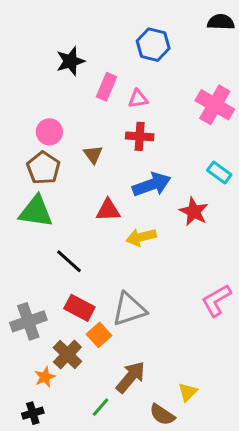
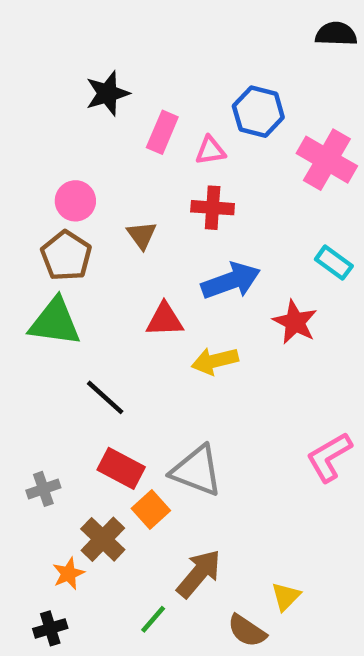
blue hexagon: (153, 45) -> (258, 112), moved
gray triangle: (129, 309) -> (197, 471), turned 39
gray cross: (28, 321) -> (43, 489), size x0.6

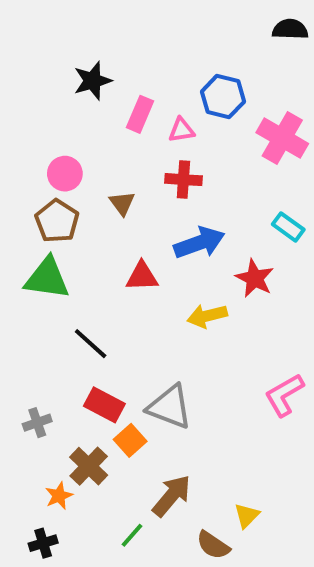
yellow arrow: (215, 361) -> (207, 316), moved

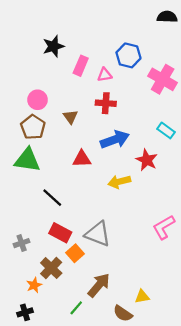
yellow triangle: (247, 515) -> (142, 296), turned 35

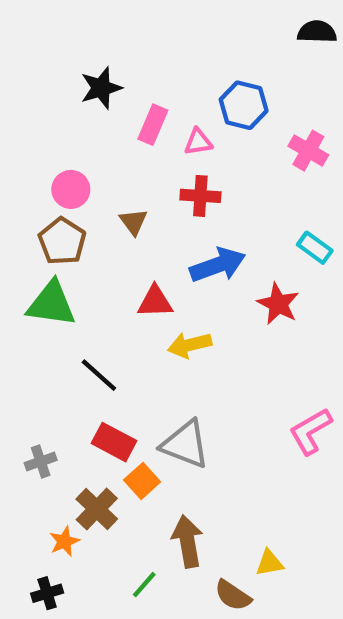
pink cross: (163, 79) -> (308, 151), size x0.7
yellow arrow: (119, 182) -> (190, 345), moved
brown arrow: (99, 285) -> (187, 541), turned -50

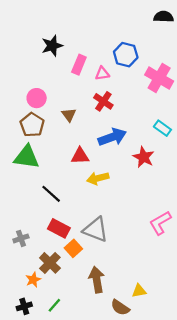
pink cross: (308, 151) -> (159, 78), size x1.4
red cross: (200, 196) -> (103, 101), turned 30
green line: (144, 585) -> (54, 305), moved

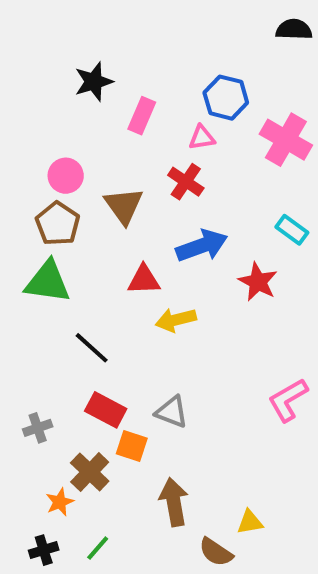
pink triangle: (102, 74) -> (202, 138), moved
brown triangle: (69, 115) -> (124, 206), size x1.5
gray triangle: (96, 230) -> (172, 412), size x0.7
orange square: (73, 248) -> (132, 446), turned -30

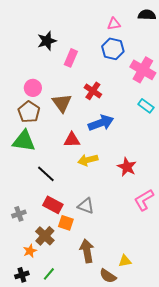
pink triangle: (202, 138) -> (114, 24), moved
cyan rectangle: (292, 230) -> (146, 106), moved
red star: (258, 282) -> (127, 167), moved

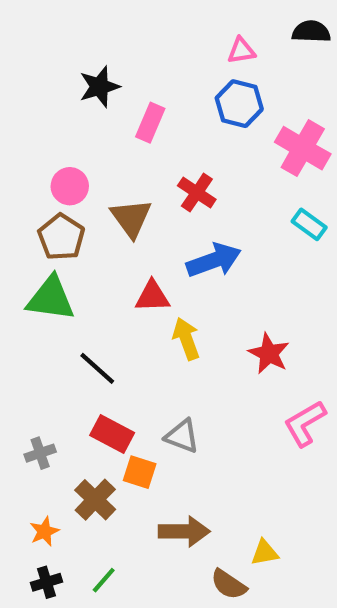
yellow arrow: (88, 160) -> (186, 339), turned 84
orange star: (30, 251) -> (44, 531), moved
brown arrow: (87, 251) -> (184, 531), turned 100

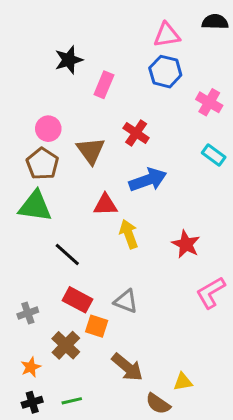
pink triangle: (241, 51) -> (167, 35), size x1.4
pink cross: (303, 148) -> (209, 102), size x0.7
brown arrow: (184, 531) -> (127, 367), turned 40
green line: (104, 580) -> (72, 401), turned 36

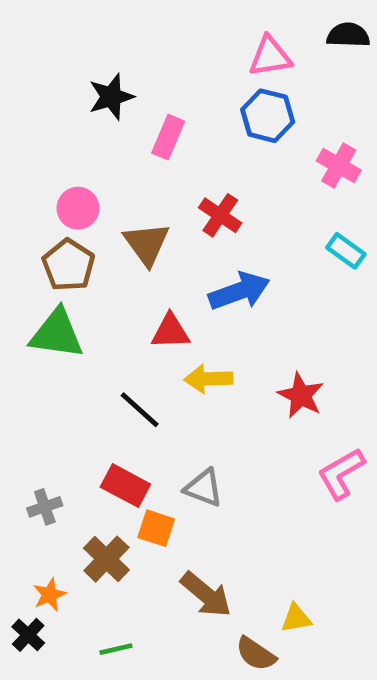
yellow arrow: (129, 234) -> (208, 379), turned -72
black line: (67, 254) -> (140, 410), moved
black cross: (32, 402) -> (28, 635), moved, turned -30

